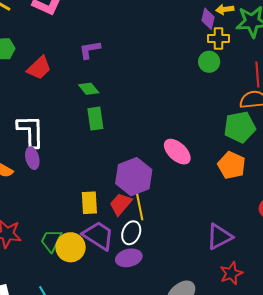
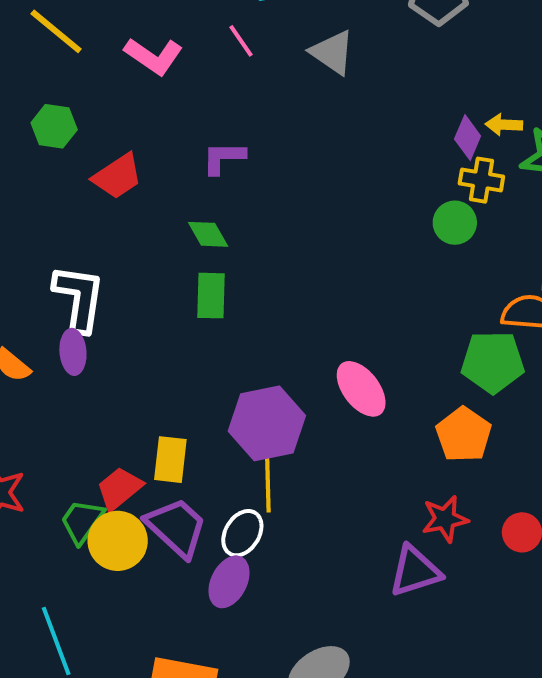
red trapezoid: (121, 204) -> (119, 488), moved
purple ellipse: (129, 258) -> (229, 582), turned -60
red star: (231, 273) -> (445, 519), moved

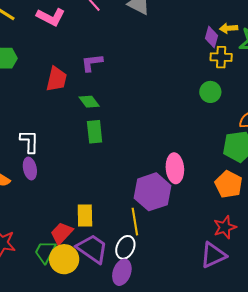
red trapezoid: (117, 176) -> (57, 79), moved, turned -36
green circle: (455, 223) -> (210, 92), moved
white L-shape: (79, 298) -> (29, 141), size x0.7
pink ellipse: (361, 389) -> (175, 168), turned 40
purple hexagon: (267, 423) -> (152, 192), moved

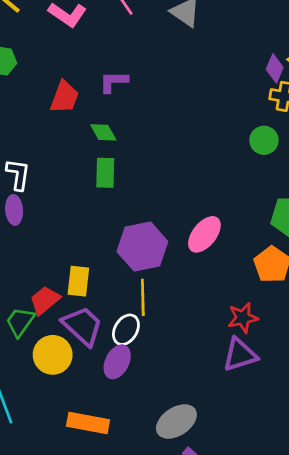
pink ellipse: (175, 168) -> (204, 234), turned 36
purple hexagon: (152, 192) -> (142, 247), moved
red star: (225, 227) -> (243, 318), moved
yellow circle: (64, 259) -> (53, 355), moved

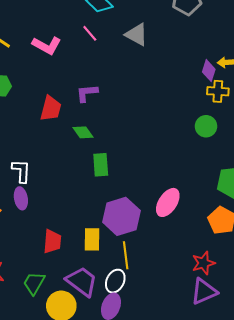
green rectangle: (105, 173) -> (101, 165), moved
yellow rectangle: (78, 281) -> (92, 239), moved
red trapezoid: (45, 300) -> (52, 241), moved, turned 140

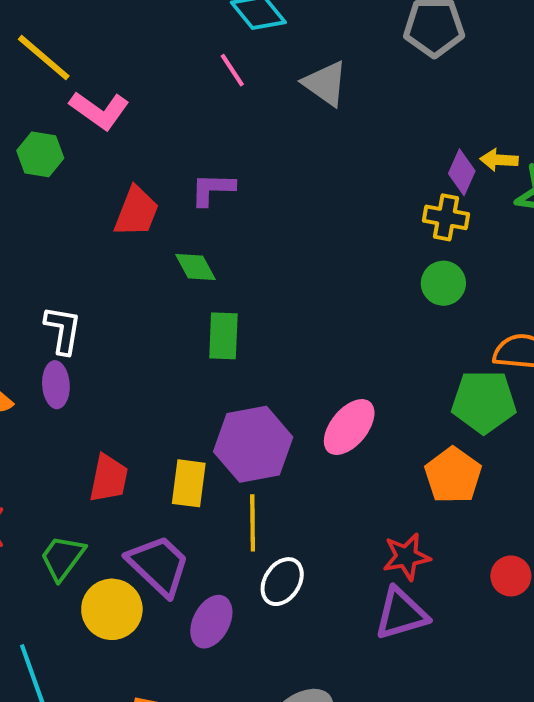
pink L-shape: (47, 45) -> (99, 110), moved
yellow cross: (218, 91) -> (446, 217), moved
white ellipse: (115, 281) -> (282, 582), moved

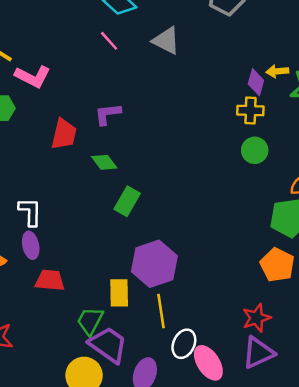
green rectangle: (223, 336) -> (127, 201), turned 36
pink ellipse: (349, 427) -> (208, 363), moved, turned -64
red trapezoid: (109, 478) -> (50, 280), moved, turned -88
green trapezoid: (62, 558) -> (90, 321), moved

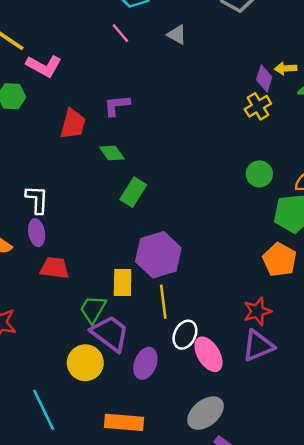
gray triangle: (166, 41) -> (177, 35), size x0.7
yellow cross: (250, 111) -> (258, 106), turned -35
green circle: (255, 150) -> (259, 174), moved

